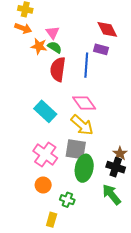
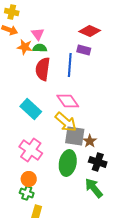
red diamond: (107, 29) -> (90, 31), turned -40
green semicircle: (55, 47) -> (40, 48), turned -32
gray square: (76, 149) -> (75, 136), moved
brown star: (120, 153) -> (90, 141), moved
green cross: (67, 200) -> (27, 193), moved

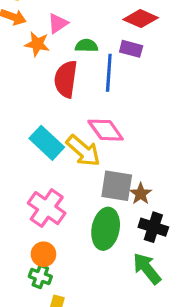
pink triangle: (38, 34) -> (58, 23), turned 32
green semicircle: (40, 48) -> (86, 46), moved
yellow arrow: (66, 122) -> (83, 151), moved

